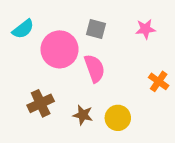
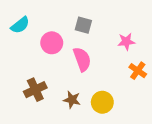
pink star: (145, 29) -> (126, 42), moved
pink circle: (60, 49) -> (52, 43), size x0.7

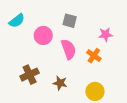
orange cross: (138, 71) -> (94, 56), moved
yellow circle: (102, 102) -> (95, 91), moved

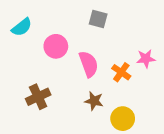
gray square: (70, 21) -> (98, 19), moved
pink star: (106, 34) -> (146, 59), moved
brown star: (60, 83) -> (94, 101), moved

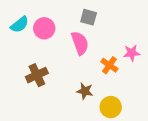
pink circle: (56, 46) -> (44, 28), moved
pink semicircle: (89, 64) -> (80, 43), moved
brown cross: (38, 97) -> (37, 75), moved

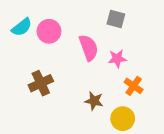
gray square: (89, 17) -> (116, 19), moved
pink star: (132, 53) -> (117, 59), moved
orange cross: (109, 65) -> (134, 86), moved

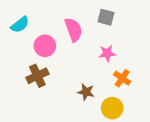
pink circle: (49, 31) -> (45, 46), moved
pink semicircle: (89, 48) -> (74, 30), moved

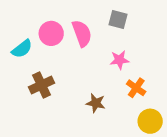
cyan semicircle: (20, 25) -> (22, 49), moved
pink circle: (45, 46) -> (51, 33), moved
yellow circle: (112, 108) -> (150, 121), moved

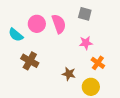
cyan semicircle: (22, 49) -> (16, 35), turned 77
brown cross: (41, 85) -> (30, 61), turned -36
yellow circle: (150, 121) -> (91, 87), moved

